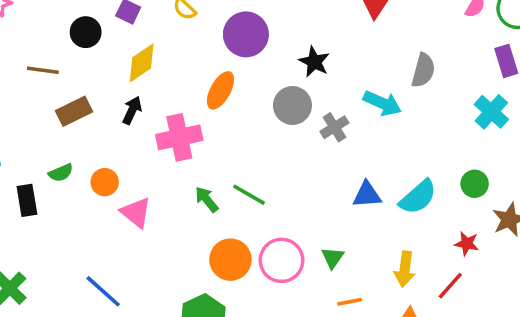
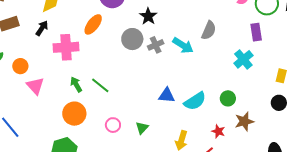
gray cross: (334, 127) -> (156, 45), moved
orange circle: (230, 260) -> (74, 114), moved
pink circle: (281, 260) -> (113, 125), size x0.6

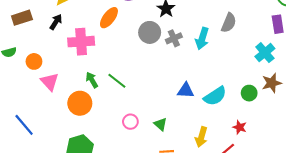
cyan arrow: (183, 45) -> (202, 39), turned 75
orange circle: (74, 114) -> (80, 103), moved
brown star: (244, 121) -> (272, 83), moved
green triangle: (142, 128) -> (160, 124), turned -32

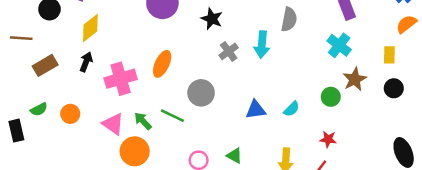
orange ellipse: (109, 18) -> (162, 64), moved
gray circle: (150, 32) -> (201, 93), moved
pink triangle: (50, 82) -> (113, 124), moved
cyan semicircle: (215, 96) -> (292, 109), size x0.6

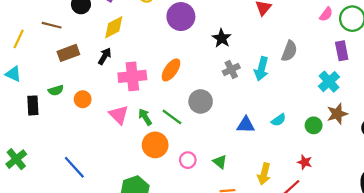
cyan semicircle: (292, 109) -> (279, 120), moved
orange circle: (135, 151) -> (155, 145), moved

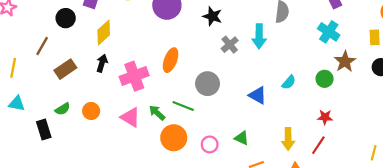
brown line: (52, 25) -> (42, 46), turned -60
blue triangle: (246, 125) -> (258, 95), turned 42

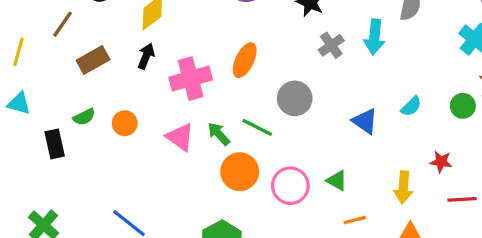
red star: (325, 117) -> (441, 162), moved
pink circle: (210, 144) -> (290, 186), size x1.5
red line: (318, 145) -> (462, 199), moved, turned 48

